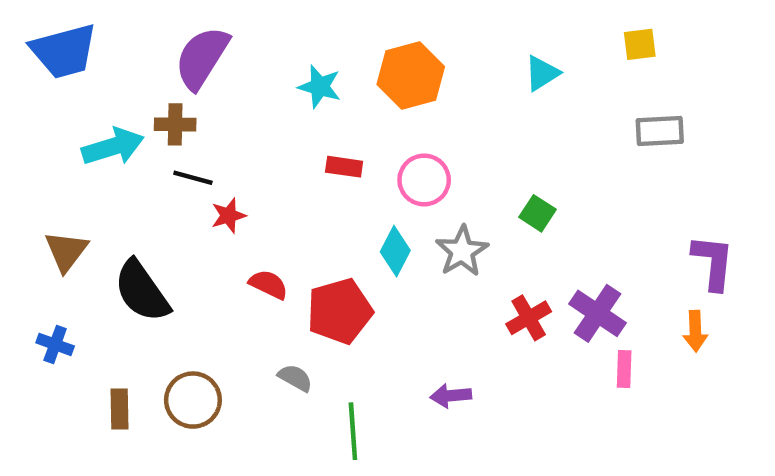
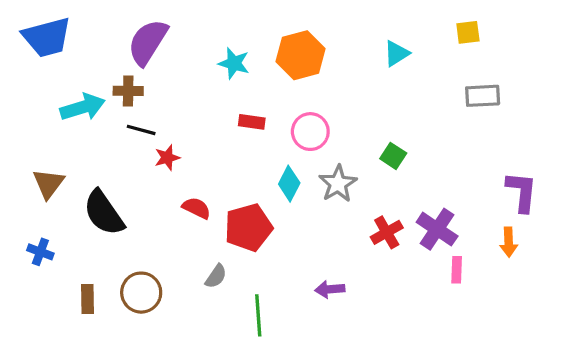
gray semicircle: (295, 378) -> (216, 276), turned 95

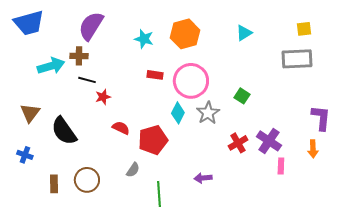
yellow square: (468, 32) -> (304, 29), moved
gray rectangle: (483, 96) -> (297, 59), size x1.4
pink circle: (310, 132) -> (191, 81), size x1.5

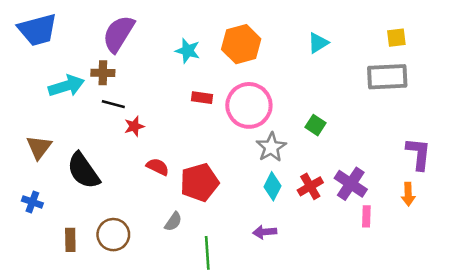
cyan diamond: (178, 113) -> (272, 186), moved

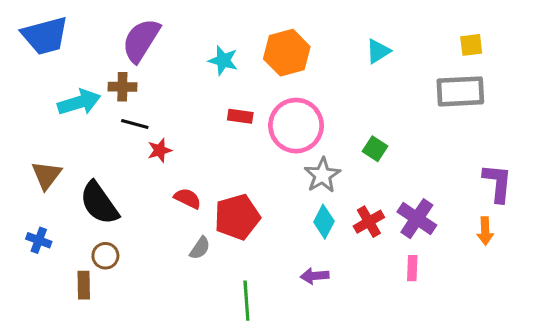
pink rectangle: (366, 216) -> (412, 268), moved
gray semicircle: (173, 222) -> (200, 248), moved
brown circle: (113, 235) -> (105, 256), moved, size x0.7

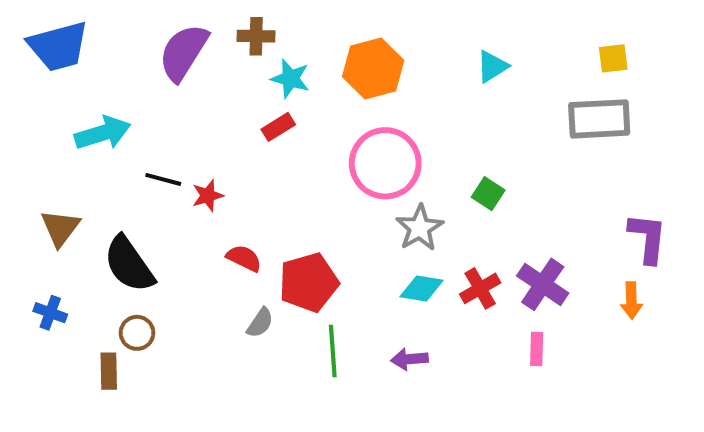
brown cross: (122, 87) -> (256, 36), moved
red rectangle: (240, 116) -> (278, 127), moved, turned -40
black line: (135, 124) -> (163, 179), moved
cyan diamond: (324, 222) -> (422, 288), turned 72
green line: (246, 301) -> (333, 351), moved

